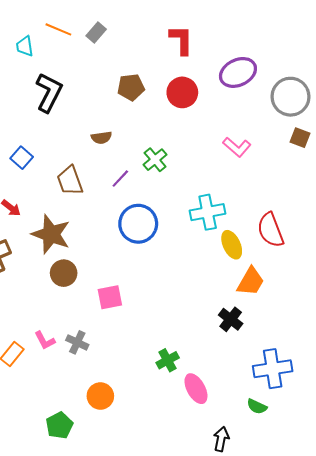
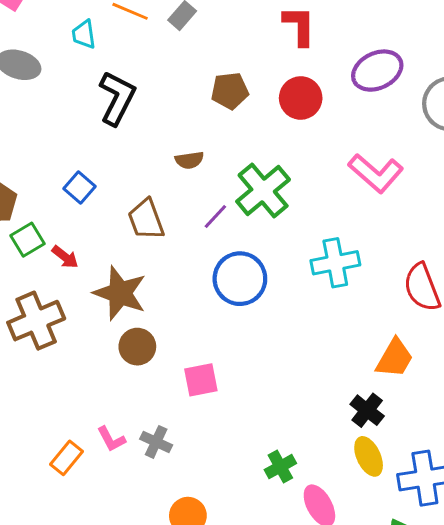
pink L-shape: (237, 147) -> (376, 173), size x1.4
green cross: (155, 160) -> (263, 190), size x1.6
yellow ellipse: (232, 245) -> (369, 456), moved

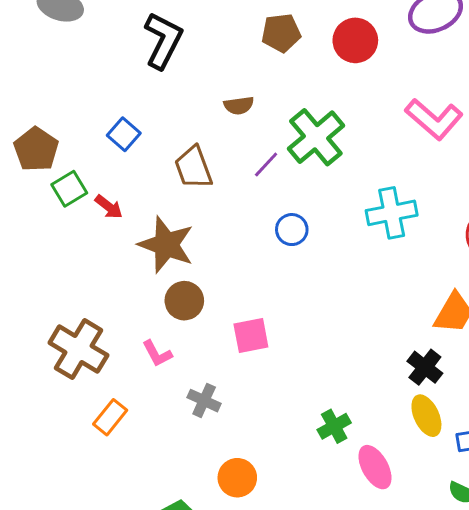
blue circle: (240, 279) -> (292, 230), size x0.6
brown cross: (36, 321) -> (78, 349), moved, turned -36
pink L-shape: (111, 439) -> (157, 354), moved

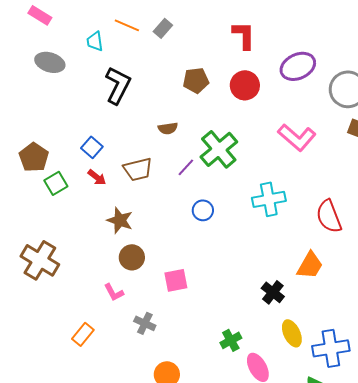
brown trapezoid: (193, 167) -> (138, 169), turned -84
red arrow: (109, 207) -> (97, 177), moved
brown star: (166, 245) -> (120, 220), size x0.7
brown cross: (78, 349) -> (40, 260), moved
black cross: (425, 367) -> (273, 292), moved

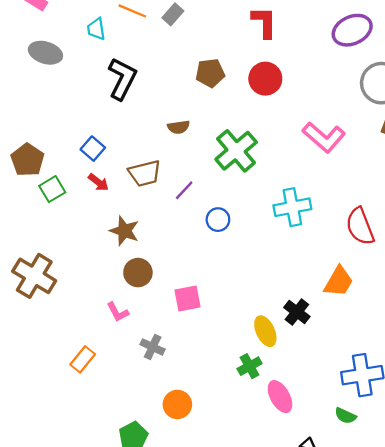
purple ellipse: (298, 66) -> (352, 30), moved
purple line: (186, 167) -> (184, 190), moved
yellow ellipse: (292, 333) -> (265, 331), moved

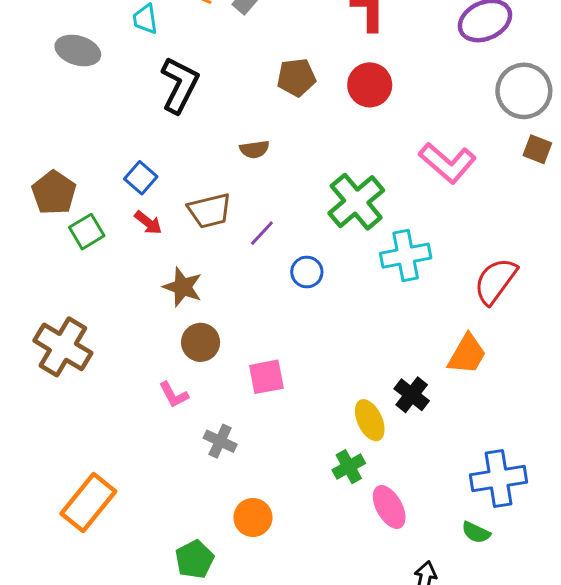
green cross: (236, 151) -> (356, 202), moved
red semicircle: (360, 226) -> (495, 281), turned 57
orange rectangle: (83, 359) -> (88, 503), moved, size x1.6

